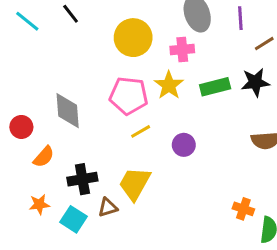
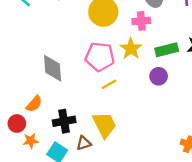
red circle: (21, 127) -> (17, 124), moved
purple circle: (184, 145) -> (159, 76), moved
yellow trapezoid: (135, 184) -> (104, 125), turned 124

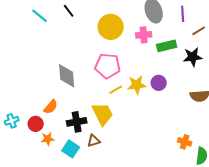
yellow star: (131, 49) -> (137, 85), moved, turned 30
green rectangle: (167, 50) -> (167, 46), moved
yellow trapezoid: (104, 125) -> (103, 114), moved

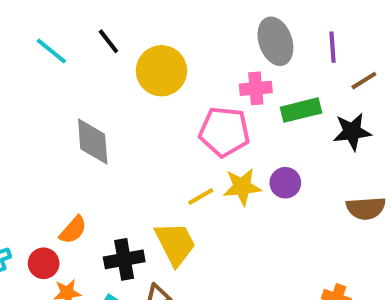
yellow circle: (111, 27) -> (161, 71), moved
pink pentagon: (108, 66) -> (224, 132), moved
gray diamond: (67, 76) -> (93, 141), moved

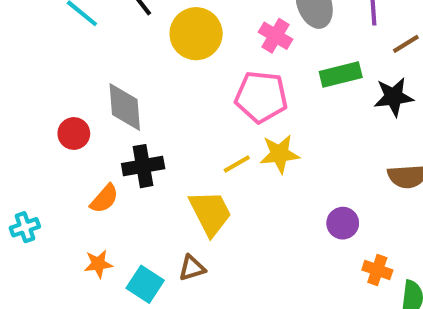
pink cross: (256, 88) -> (275, 36), moved, turned 36
purple circle: (285, 183) -> (343, 223), moved
black cross: (124, 259) -> (143, 166), moved
red circle: (44, 263) -> (74, 133), moved

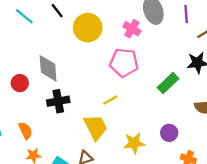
green rectangle: (341, 74) -> (168, 83), moved, turned -30
yellow star: (280, 154) -> (134, 143), moved
orange semicircle: (104, 199) -> (25, 131), moved, turned -66

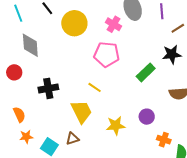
cyan line: (24, 16) -> (18, 13), turned 30
gray diamond: (48, 68) -> (30, 45), moved
yellow line: (110, 100) -> (95, 87), turned 64

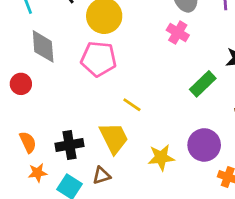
pink cross: (114, 24) -> (178, 33), moved
pink pentagon: (107, 54) -> (99, 59), moved
black cross: (48, 88) -> (69, 145), moved
purple circle: (147, 117) -> (204, 145), size x1.5

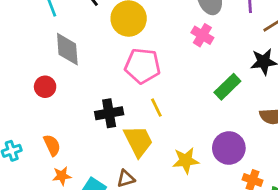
pink pentagon: (99, 59) -> (143, 66), moved
yellow line: (132, 105) -> (156, 108), turned 30
black cross: (69, 145) -> (109, 113), moved

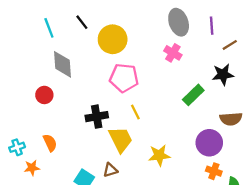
purple circle: (229, 148) -> (209, 143), moved
orange star: (62, 176) -> (32, 168), moved

